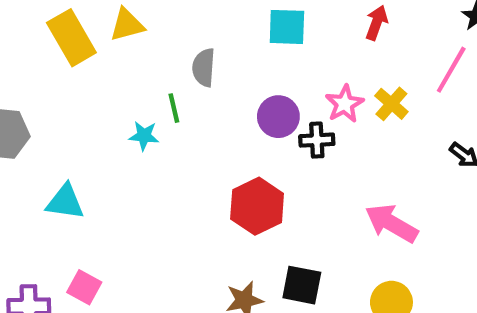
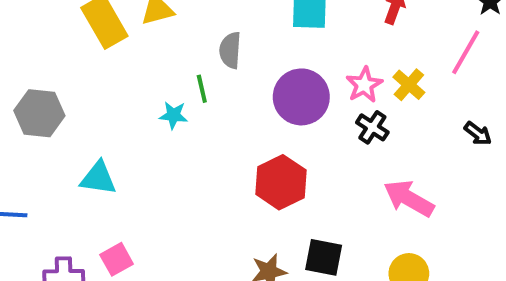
purple circle: (278, 117) -> (301, 97), size x1.4
black cross: (317, 140) -> (372, 127), moved, turned 36
pink square: (84, 287) -> (117, 259), turned 32

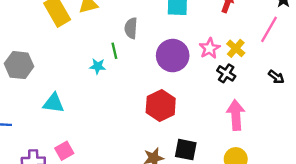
black cross: (372, 127) -> (226, 73), moved
pink arrow: (409, 198) -> (236, 115), turned 56

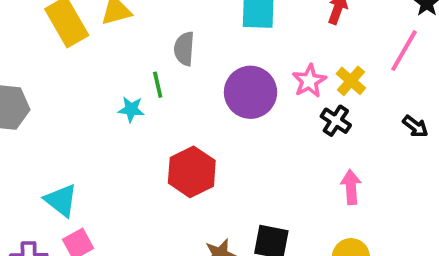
cyan triangle: (54, 103) -> (61, 200), moved, turned 30
red hexagon: (161, 106) -> (192, 172), moved
pink arrow: (236, 115) -> (351, 187), size x0.7

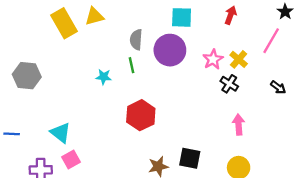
green line: (158, 85) -> (132, 65), moved
purple circle: (251, 92) -> (170, 50), moved

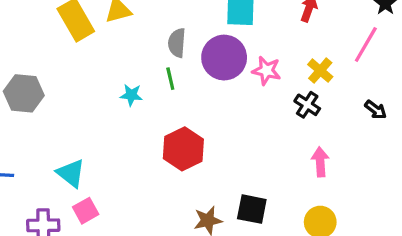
pink star: (213, 59) -> (266, 71), moved, turned -30

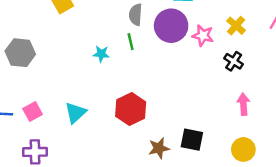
yellow cross: (320, 71) -> (236, 26), moved
red hexagon: (183, 149) -> (131, 109), moved
cyan triangle: (71, 173) -> (75, 113), moved, turned 40
pink square: (86, 211) -> (33, 111), moved

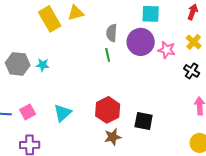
cyan star: (101, 54) -> (43, 65), moved
black square: (192, 140) -> (144, 121), moved
brown star: (159, 148) -> (113, 137), moved

